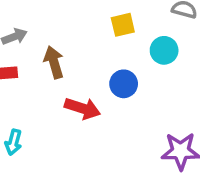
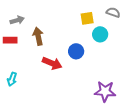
yellow square: (123, 25) -> (87, 18), moved

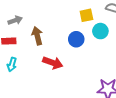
blue circle: (76, 51) -> (76, 39), moved
cyan arrow: (12, 79) -> (12, 64), moved

